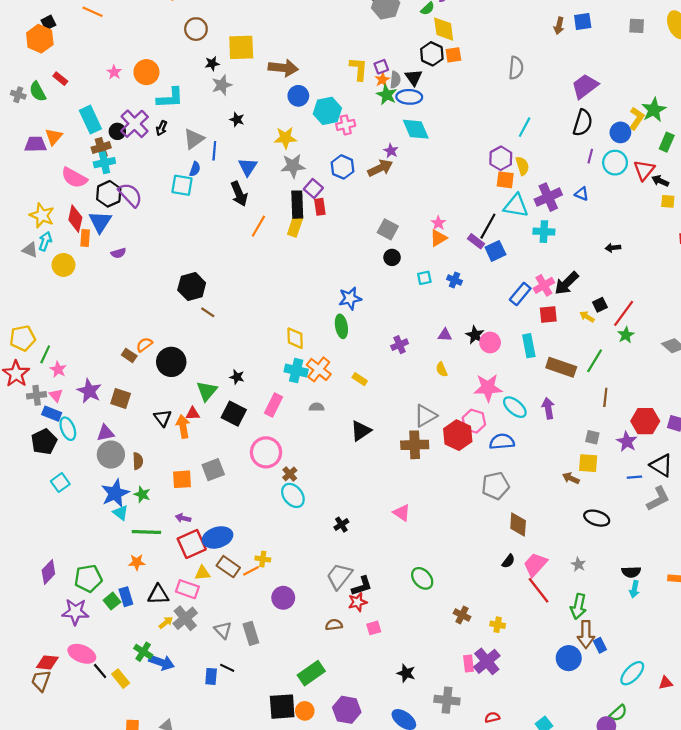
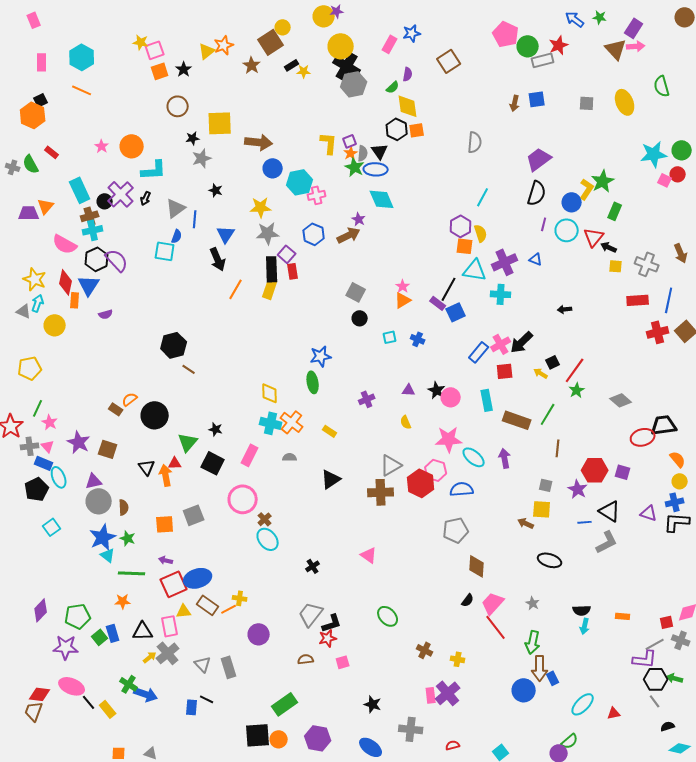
yellow pentagon: (23, 338) -> (30, 368), moved
pink rectangle: (187, 589) -> (170, 626), turned 60

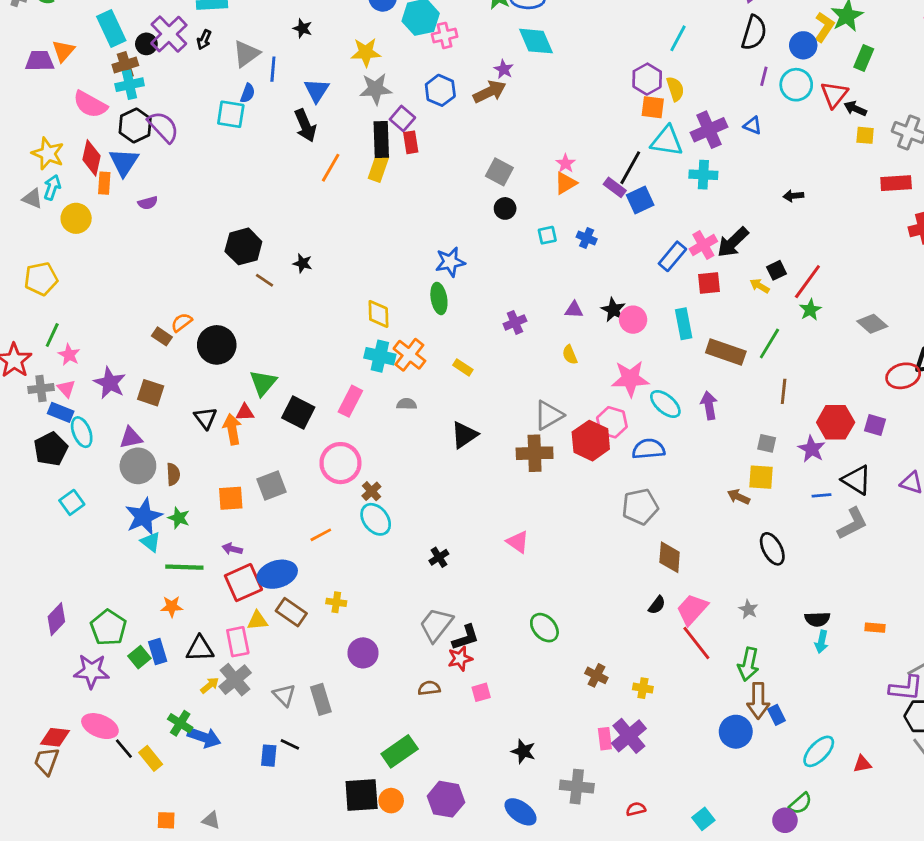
black star: (216, 429) -> (303, 263), moved
black ellipse: (550, 560) -> (772, 549), turned 45
orange line: (229, 609) -> (321, 535), moved
green pentagon: (78, 616) -> (108, 628), turned -30

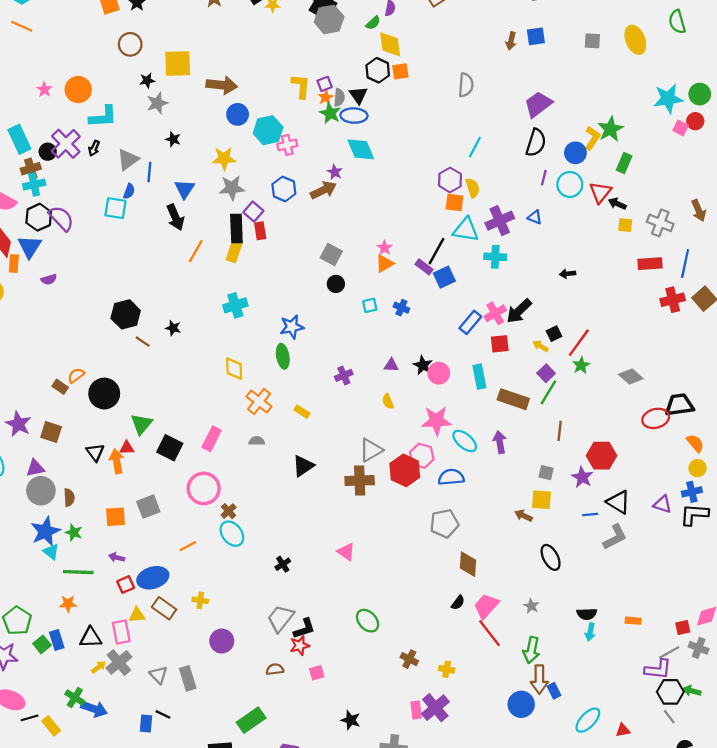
cyan cross: (380, 356) -> (235, 305), moved, turned -30
purple square: (875, 425) -> (546, 373), moved, turned 30
red square: (243, 583) -> (126, 585), size x0.6
black line: (124, 749) -> (30, 718), turned -66

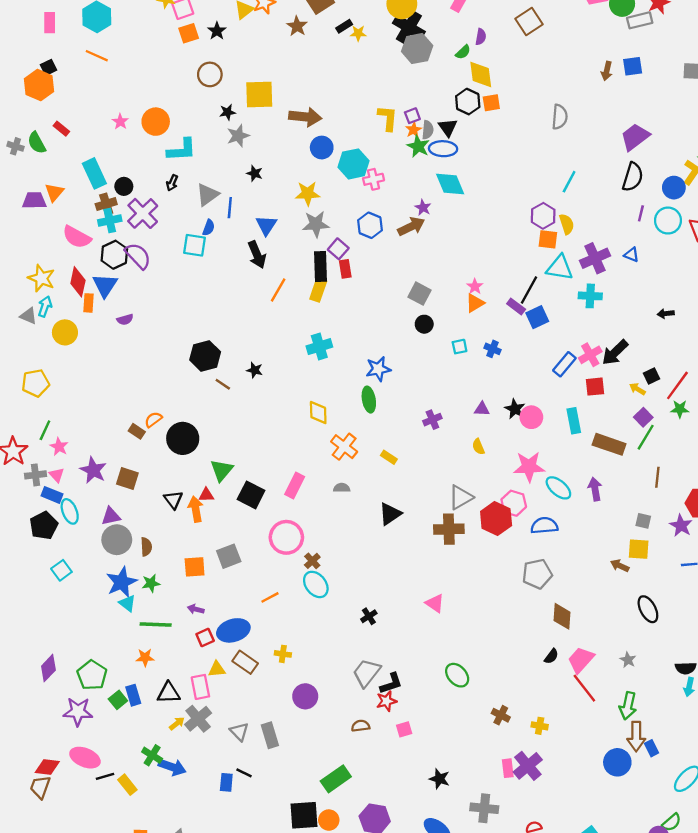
purple cross: (66, 144) -> (143, 213), moved
green star: (581, 365) -> (680, 409), turned 30
green star: (74, 533) -> (151, 583), turned -30

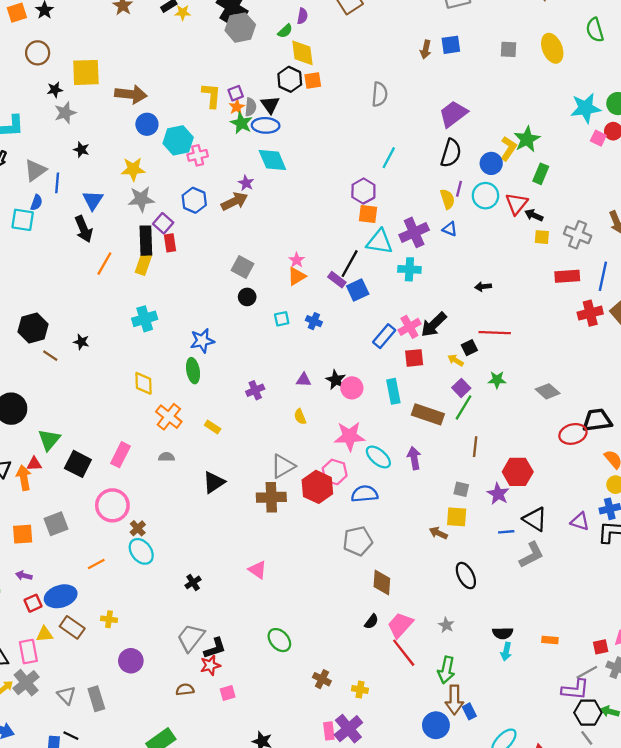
yellow semicircle: (567, 224) -> (447, 199), moved
red line: (677, 385) -> (495, 333), moved, turned 56

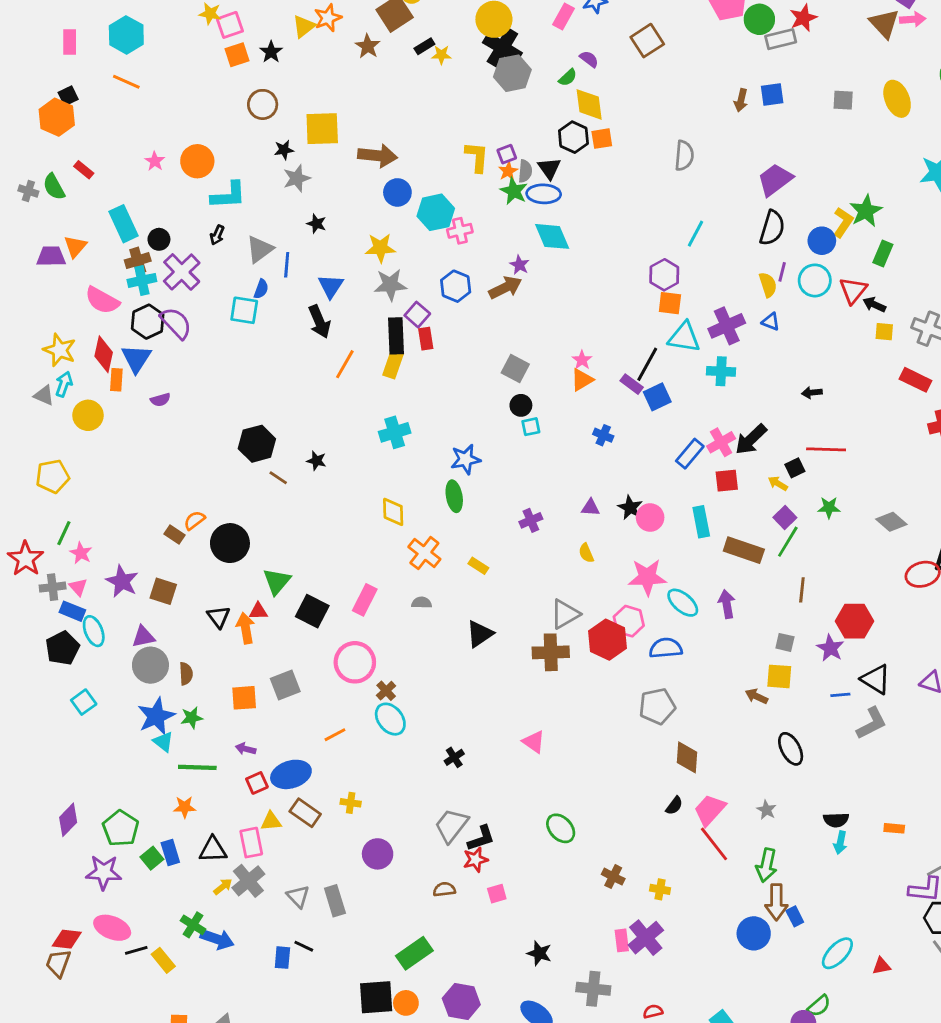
purple semicircle: (302, 16) -> (589, 59), turned -63
red rectangle: (567, 276) -> (916, 380), turned 30
cyan square: (282, 319) -> (531, 427), moved

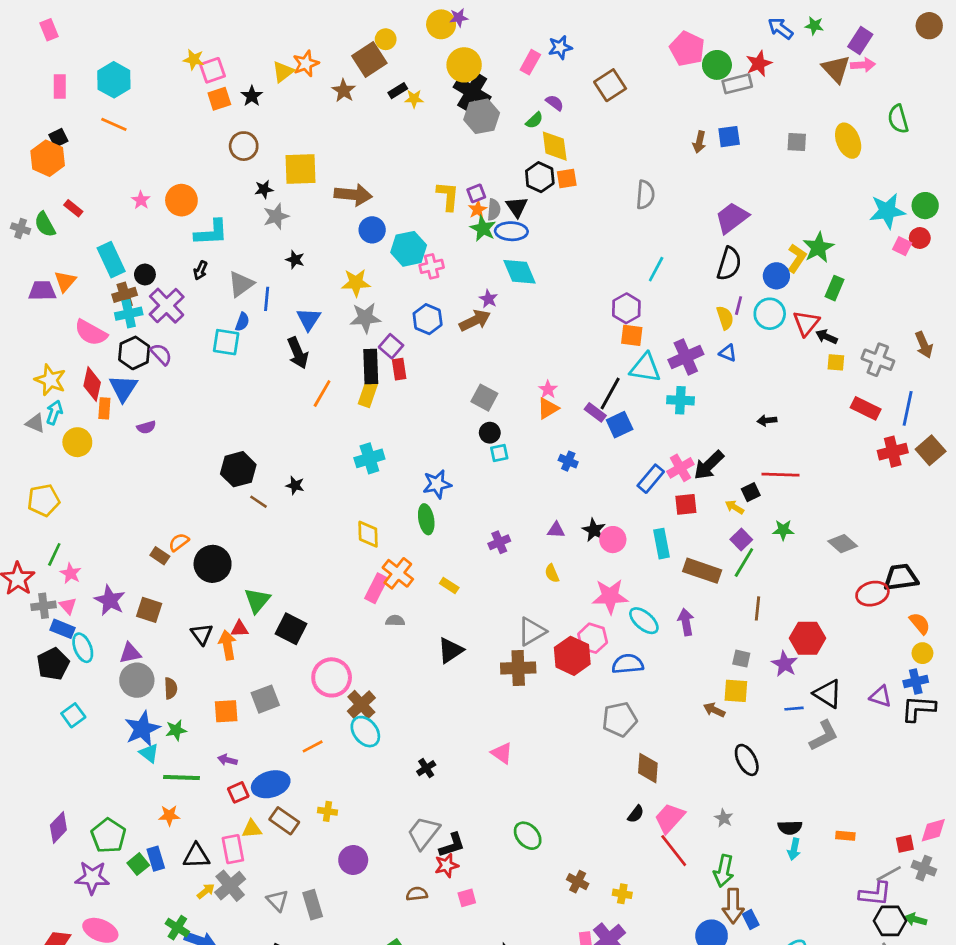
purple semicircle: (176, 323) -> (161, 354), size x0.7
pink rectangle: (365, 600) -> (376, 588), moved
brown cross: (386, 691) -> (361, 704), size x1.5

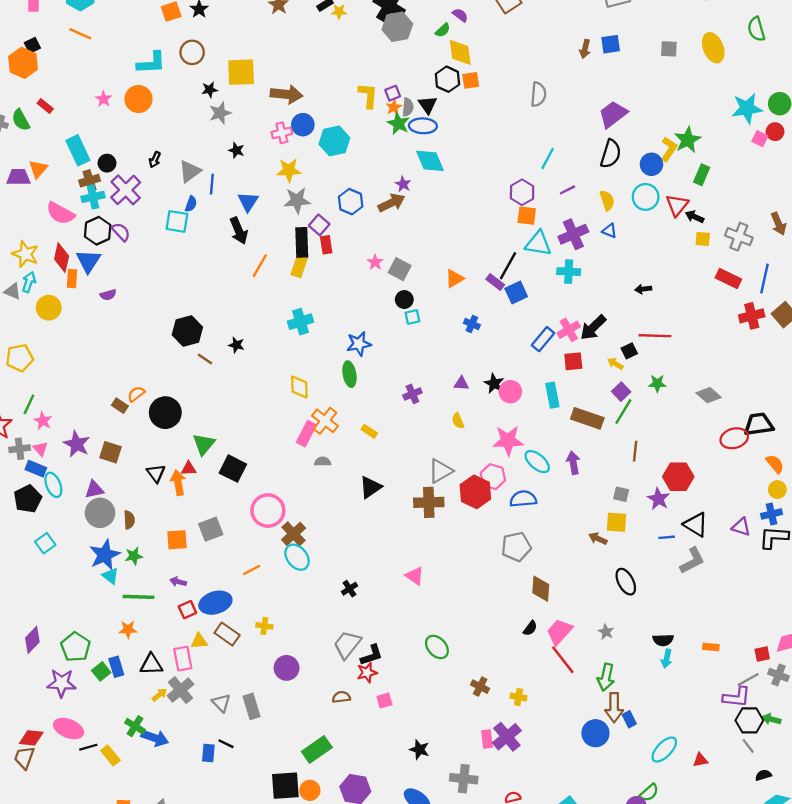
cyan L-shape: (211, 233) -> (151, 63), moved
pink cross: (432, 266) -> (282, 133), moved
purple line: (739, 306) -> (567, 190), moved, turned 49
pink star: (548, 389) -> (375, 262), moved

